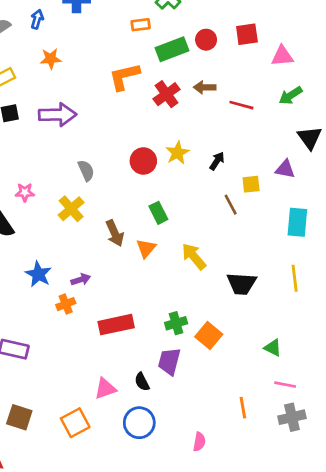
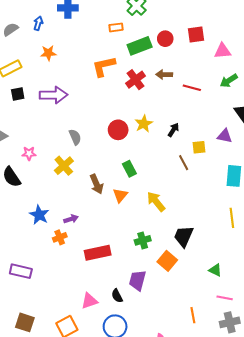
black trapezoid: (241, 284) -> (184, 236), moved, turned 110
green cross: (176, 323) -> (143, 240), moved

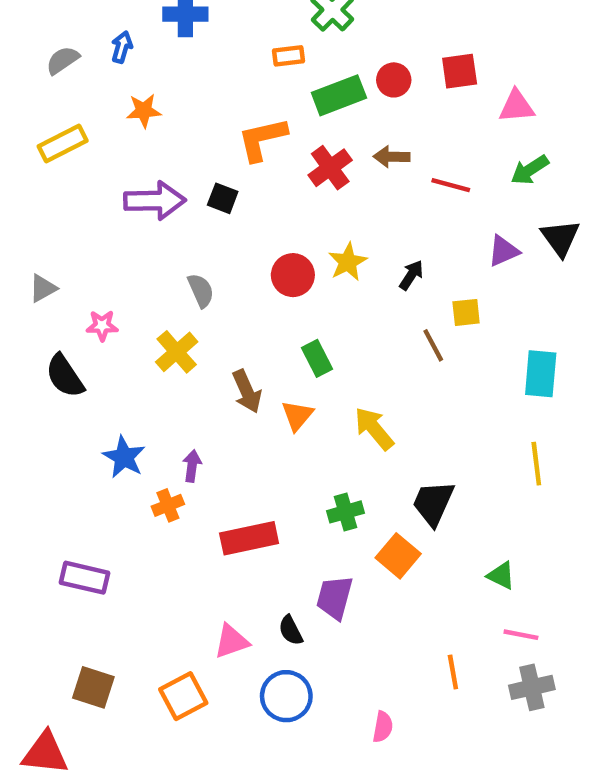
black square: (18, 94) -> (223, 198), moved, turned 32
purple triangle: (225, 136) -> (503, 251), moved, turned -35
purple arrow: (71, 219) -> (192, 466), turned -64

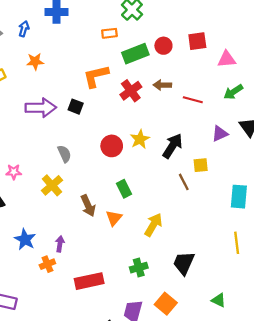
black arrow: (411, 275) -> (172, 146), size x1.6
yellow arrow: (374, 429) -> (153, 225), turned 70
orange square: (398, 556) -> (166, 304), moved

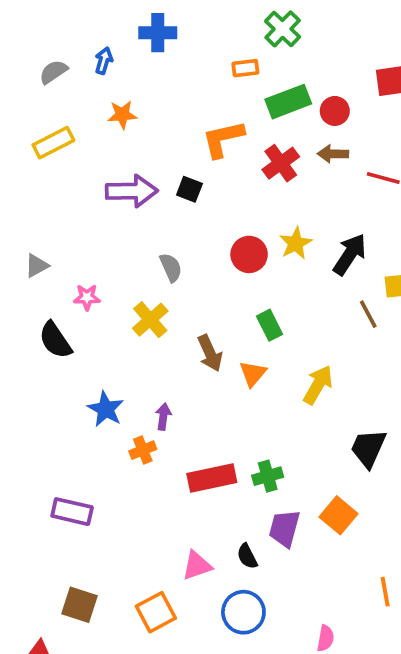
red circle: (163, 46) -> (335, 111), moved
green cross: (139, 268) -> (268, 476), moved

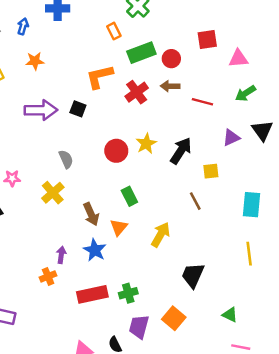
orange rectangle: (245, 68) -> (114, 31), turned 70
brown line: (368, 314) -> (195, 201), moved
blue star: (106, 409) -> (95, 250), moved

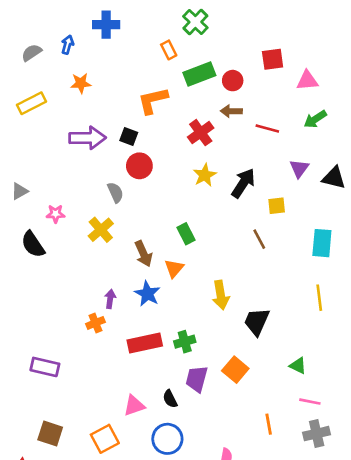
red cross: (137, 92) -> (201, 133), moved
black triangle: (262, 130) -> (334, 178), moved, turned -40
purple triangle: (231, 138) -> (299, 168), turned -30
red circle: (116, 151) -> (139, 166), moved
yellow arrow: (161, 235) -> (221, 295), moved, turned 140

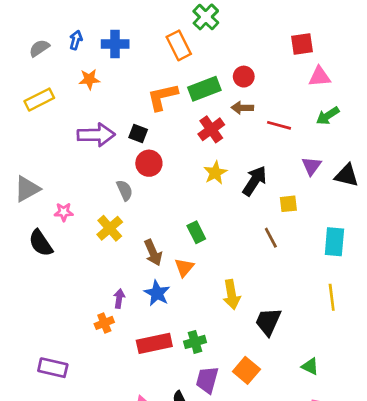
blue cross: (106, 25) -> (115, 44), moved
orange rectangle: (169, 50) -> (179, 45), size x1.5
red square: (273, 59) -> (302, 44), moved
green rectangle: (199, 74) -> (204, 89), moved
gray triangle: (20, 191) -> (27, 189), size x1.5

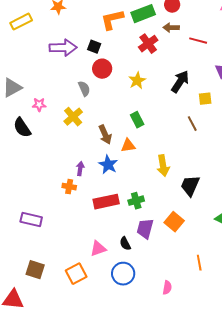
yellow star: (215, 173) -> (137, 81), moved
orange triangle: (184, 267) -> (128, 146), turned 42
orange cross: (104, 323) -> (69, 187), turned 32

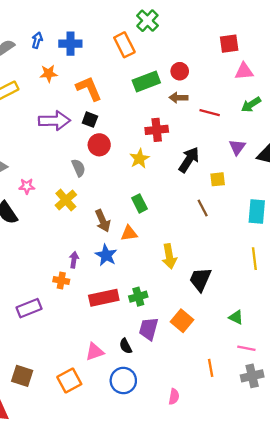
orange L-shape: (112, 20) -> (89, 88), moved, turned 80
red cross: (148, 44) -> (157, 130), moved, turned 30
purple rectangle: (31, 220) -> (29, 308), moved, turned -35

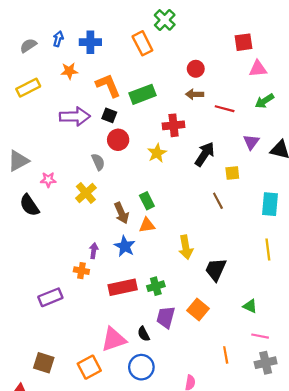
green rectangle: (146, 82) -> (142, 94), moved
green rectangle: (139, 203) -> (147, 201), moved
pink triangle: (95, 352) -> (114, 339), size x1.4

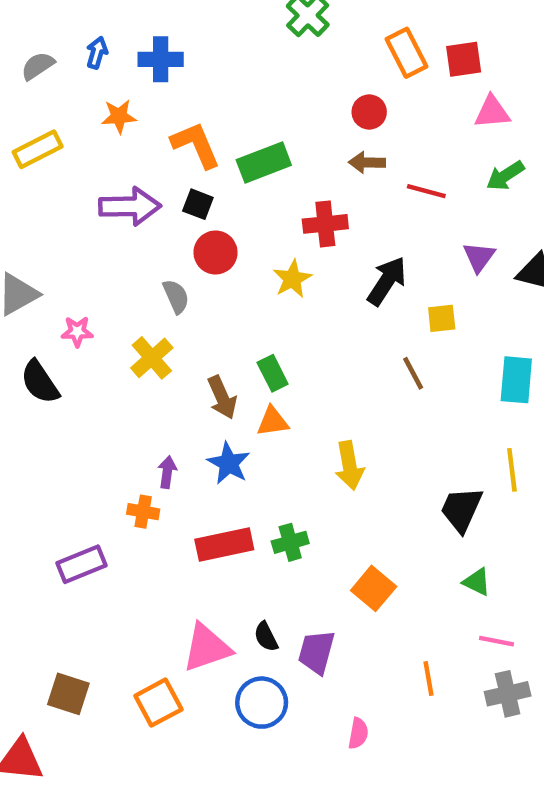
orange rectangle: (142, 43) -> (407, 53), moved
black trapezoid: (216, 270) -> (461, 509), moved
purple trapezoid: (166, 317) -> (317, 652), moved

